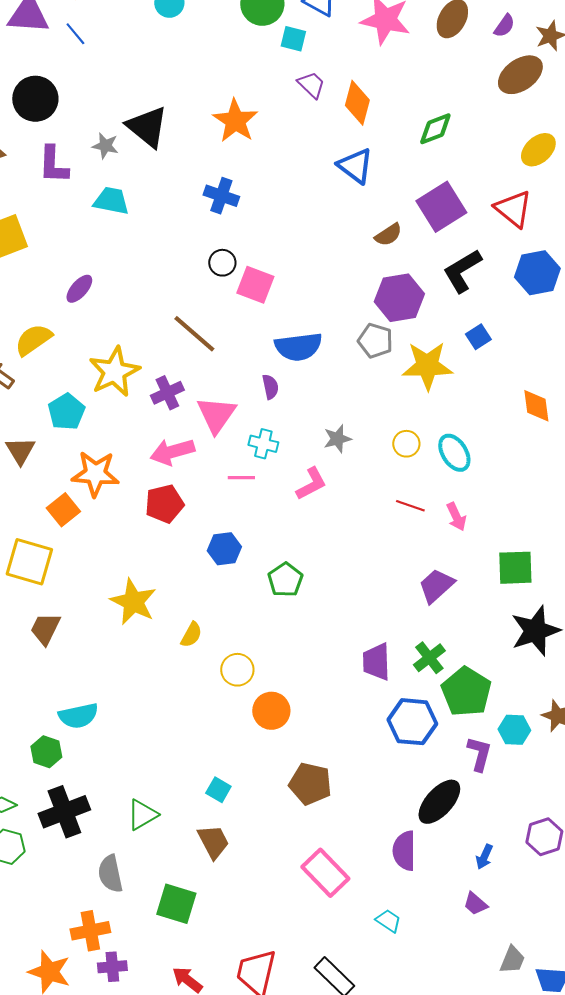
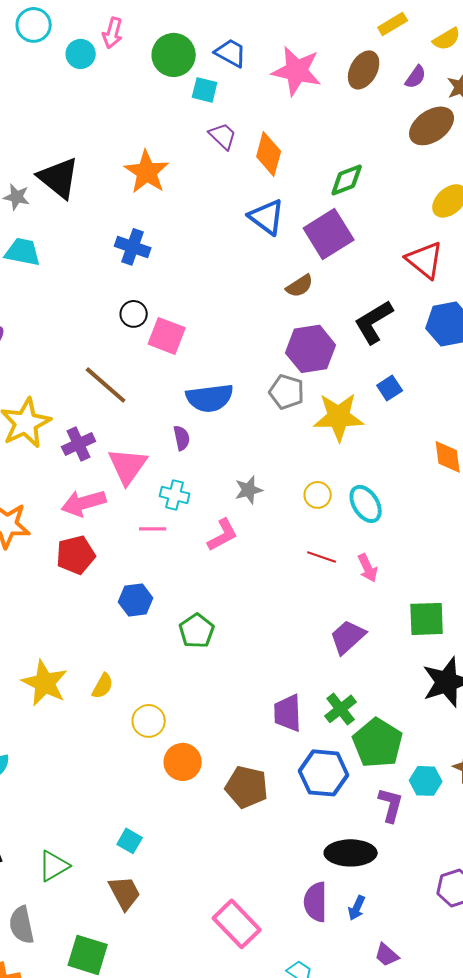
purple square: (441, 207) -> (329, 234), moved
yellow star: (133, 602) -> (45, 683), moved
brown pentagon: (310, 784) -> (247, 787), moved
black ellipse: (439, 802) -> (351, 853), turned 48
blue arrow: (484, 857) -> (357, 908), moved

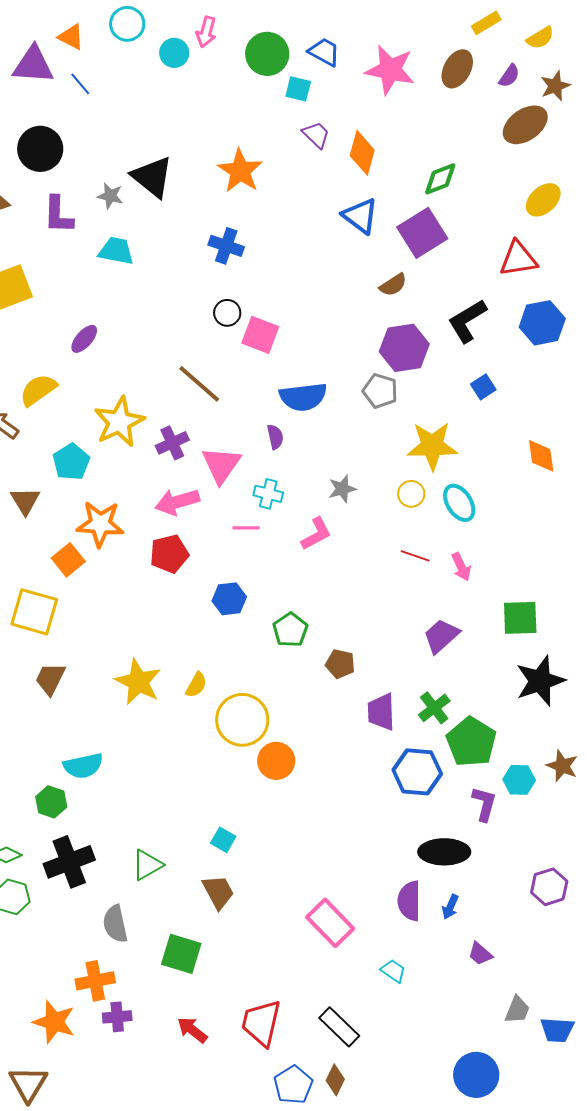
red triangle: (425, 260) -> (518, 259), turned -48
yellow star: (339, 417) -> (432, 446), moved
yellow circle: (149, 721) -> (242, 720), size x1.6
brown pentagon: (247, 787) -> (340, 664), moved, size x0.7

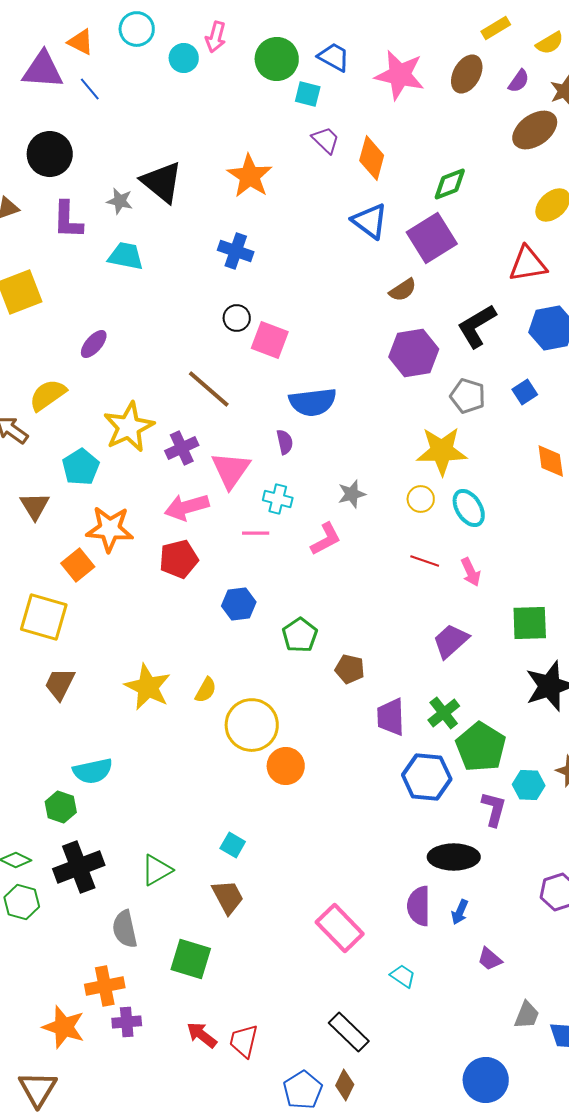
blue square: (483, 387) -> (525, 392), moved
gray pentagon: (380, 391) -> (468, 396), moved
red trapezoid: (261, 1023) -> (244, 1041), moved, size x0.7

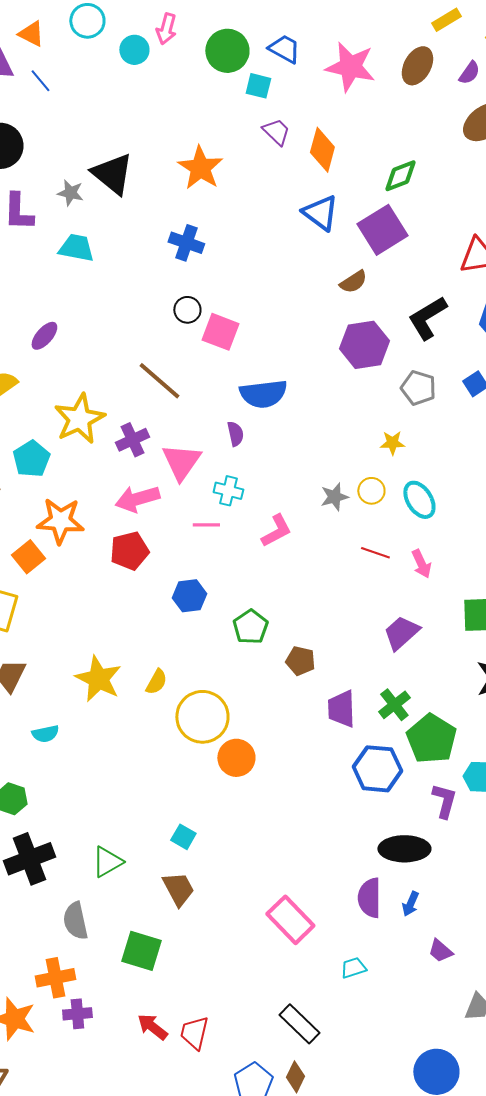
yellow star: (442, 451) -> (392, 443), size x0.5
gray star: (352, 494) -> (334, 497), moved
cyan semicircle: (93, 771) -> (45, 734), moved, size x0.7
cyan trapezoid: (403, 976) -> (353, 968), turned -52

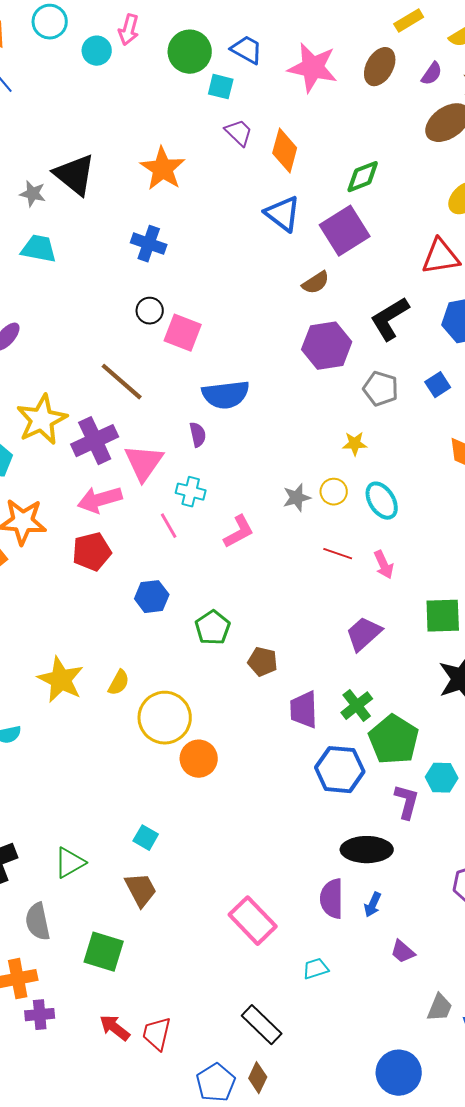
purple cross: (132, 440) -> (95, 441), size x1.4
pink line: (206, 525) -> (169, 526), turned 60

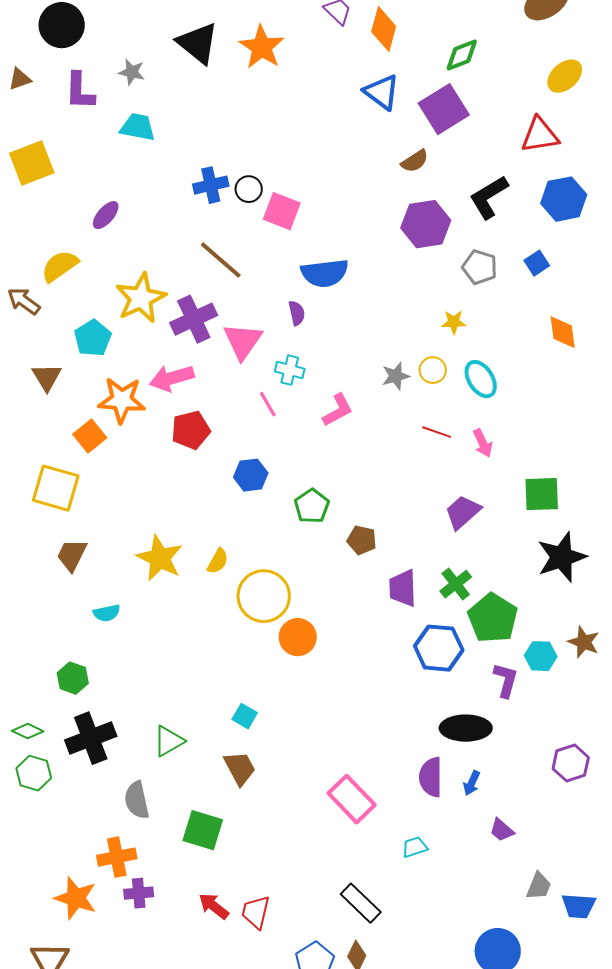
black triangle: (75, 175) -> (198, 43), moved
blue cross: (149, 244) -> (211, 185), moved, turned -32
pink arrow: (100, 500) -> (172, 378), moved

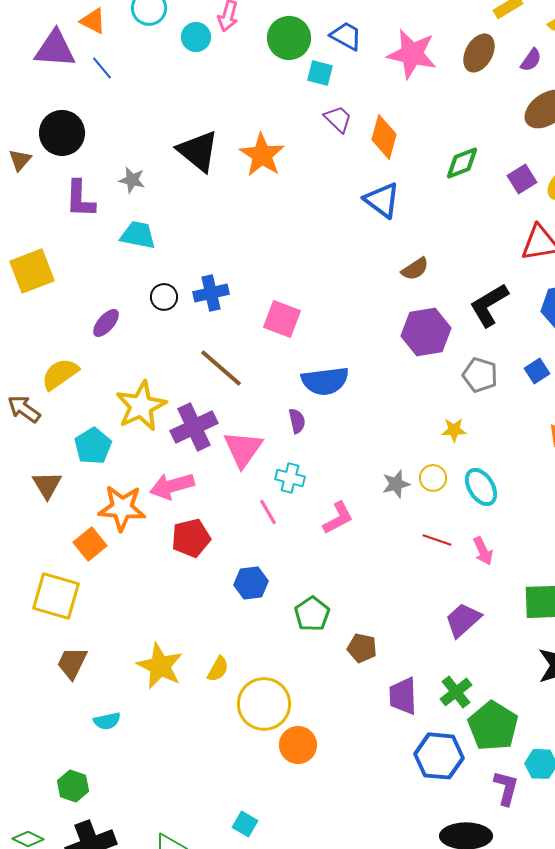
brown triangle: (20, 79) -> (20, 160), moved, turned -30
purple square: (444, 109) -> (522, 179), moved, size x0.6
black circle: (249, 189) -> (164, 297), moved

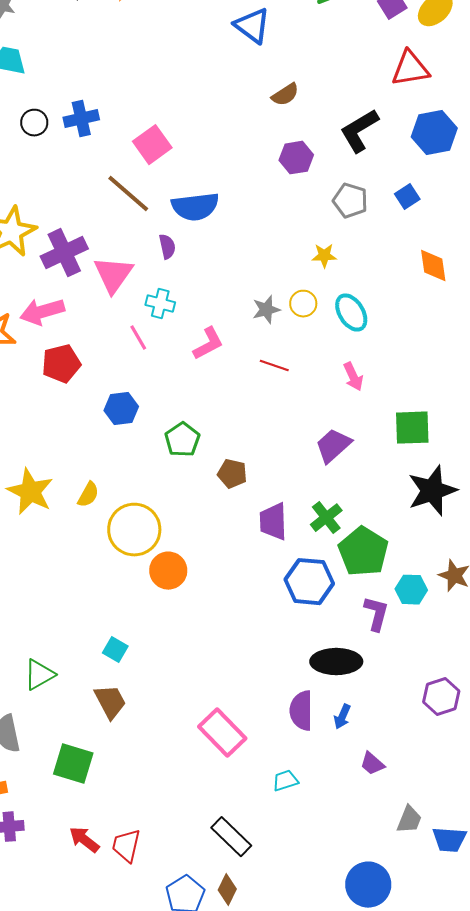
pink square: (282, 319) -> (152, 145), turned 33
purple hexagon: (426, 332) -> (296, 158), size x0.7
brown line: (221, 368) -> (128, 194), moved
red line: (437, 540) -> (274, 366), moved

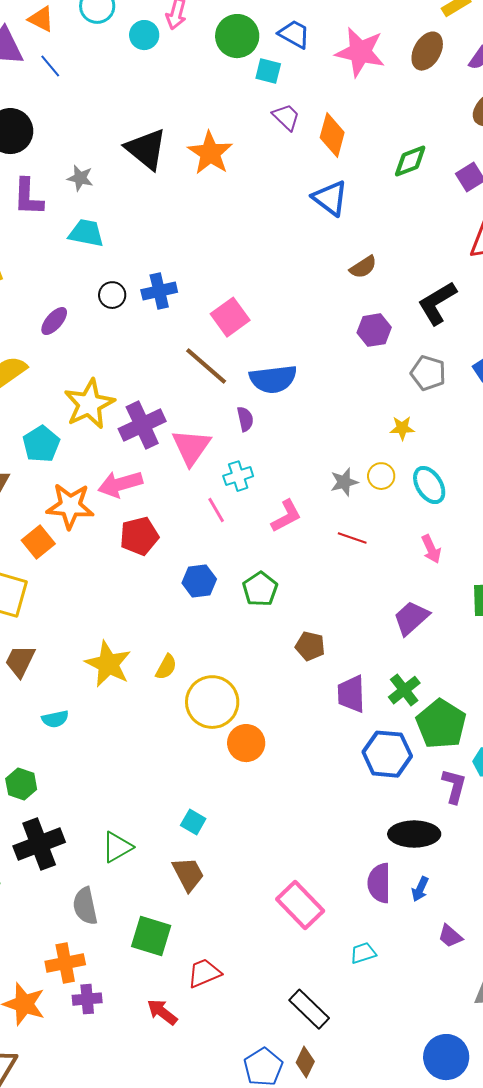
cyan cross: (160, 304) -> (238, 476), turned -32
green pentagon: (182, 440) -> (260, 589), moved
red trapezoid: (126, 846) -> (204, 973), moved, turned 54

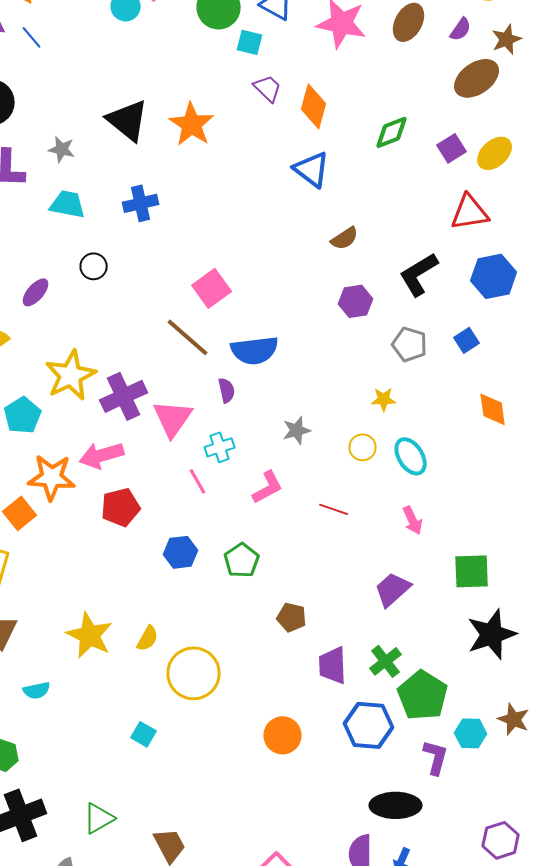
blue cross: (159, 291) -> (141, 203), moved
gray star: (344, 482) -> (297, 430), moved
orange circle: (246, 743) -> (283, 735), moved
cyan square: (193, 822) -> (144, 734), moved

